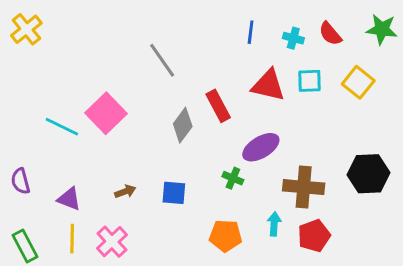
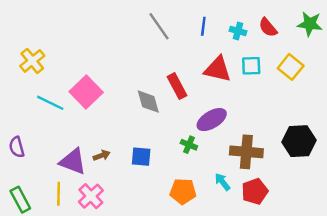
yellow cross: (26, 29) -> (32, 61), moved
gray line: (162, 60) -> (159, 26), moved
gray diamond: (183, 125) -> (148, 102), turned -52
purple triangle: (69, 199) -> (73, 161), moved, size x1.4
cyan arrow: (274, 224) -> (222, 182), turned -42

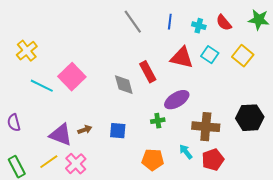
cyan square: (251, 66) -> (210, 55), turned 36
green cross: (189, 145) -> (158, 121), turned -32
yellow line: (59, 194) -> (49, 162), turned 54

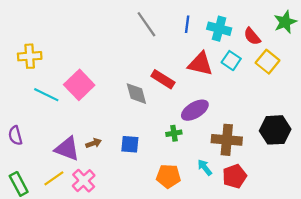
green star: (259, 20) -> (285, 22), turned -30
red semicircle: (224, 23) -> (252, 36), moved
cyan cross: (199, 26) -> (219, 29), size x1.5
yellow cross: (27, 51) -> (30, 56), turned 35
red rectangle: (148, 72) -> (163, 79), turned -30

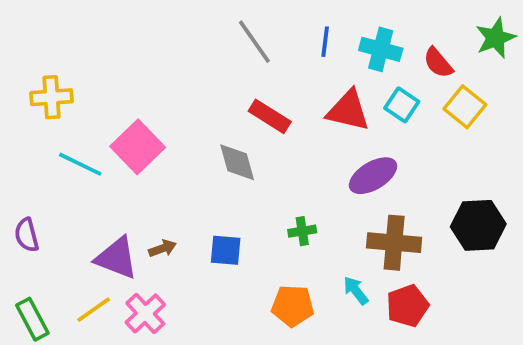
red rectangle: (163, 79) -> (270, 116), moved
purple ellipse: (195, 110) -> (373, 176), moved

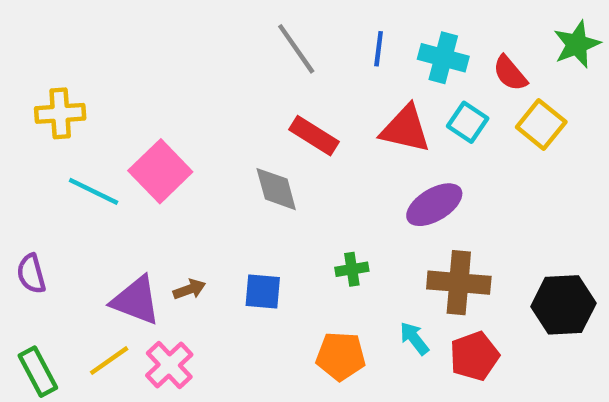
black hexagon: (478, 225) -> (563, 305), moved

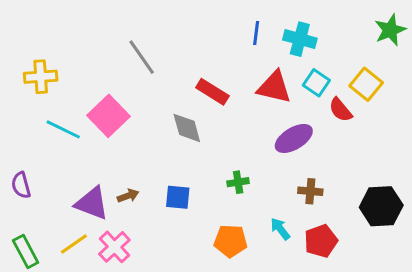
gray line: (296, 49) -> (142, 57), moved
red semicircle: (510, 73) -> (341, 110), moved
brown cross: (459, 283) -> (310, 191), size x0.6

